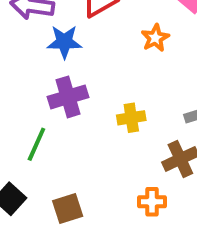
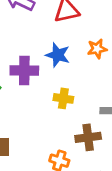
blue star: (64, 42) -> (58, 55), moved

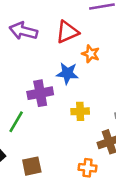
orange star: (97, 49) -> (91, 54), moved, turned -30

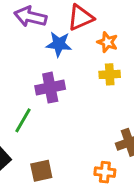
blue star: (67, 73) -> (59, 44), moved
yellow cross: (80, 111) -> (110, 74), moved

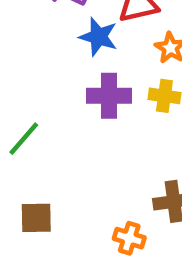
purple cross: (50, 88) -> (109, 96), moved

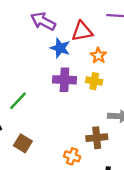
brown square: (36, 218) -> (23, 143), turned 30

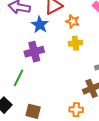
blue star: (60, 48) -> (40, 25), turned 30
purple cross: (64, 80) -> (34, 52), moved

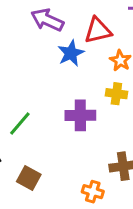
purple cross: (34, 52) -> (80, 115), moved

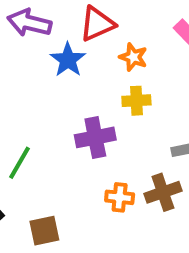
brown square: (29, 178) -> (44, 231), turned -30
orange cross: (93, 192) -> (120, 197), moved

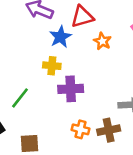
yellow cross: (136, 101) -> (52, 66), moved

